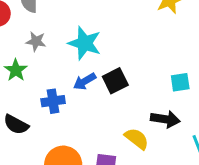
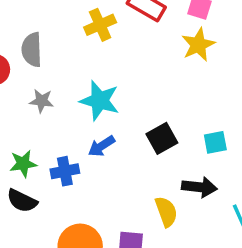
green star: (16, 70) -> (23, 164), moved, turned 30
black square: (115, 81) -> (162, 138), moved
yellow semicircle: (137, 139) -> (166, 212), turned 35

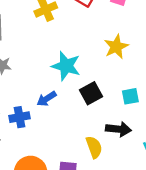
yellow star: (198, 45) -> (116, 47), moved
cyan star: (100, 101) -> (66, 66), moved

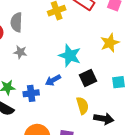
black arrow: (118, 129) -> (104, 119), moved
yellow semicircle: (94, 147) -> (82, 106), moved

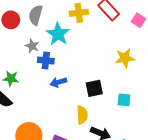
cyan star: (70, 56) -> (58, 34), moved
blue cross: (31, 93) -> (46, 61), moved

